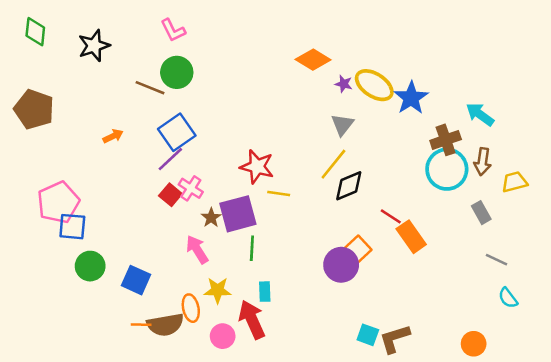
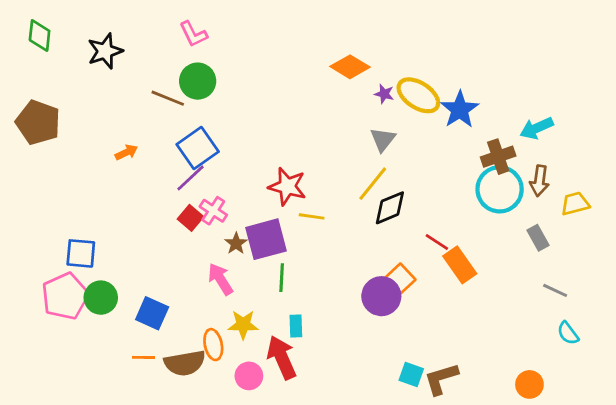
cyan arrow: (480, 114) -> (537, 128), turned -60
pink pentagon: (58, 202) -> (65, 296), moved
orange line: (141, 325) -> (143, 357), moved

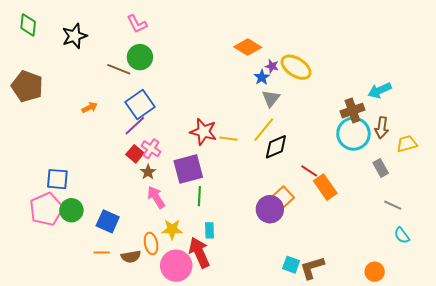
blue star: (460, 110) -> (262, 77), moved, size x0.6
yellow line: (312, 216) -> (229, 139), moved
brown star: (236, 243) -> (148, 172), moved
brown semicircle: (185, 363) -> (131, 257), size x0.7
pink circle: (249, 376) -> (176, 266), size x1.6

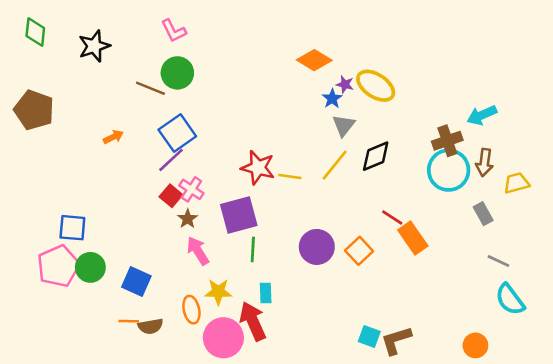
black diamond: (276, 147) -> (376, 156), moved
purple circle: (270, 209) -> (317, 247), moved
cyan semicircle: (402, 235) -> (510, 299), size x1.5
brown semicircle: (131, 257) -> (150, 326), moved

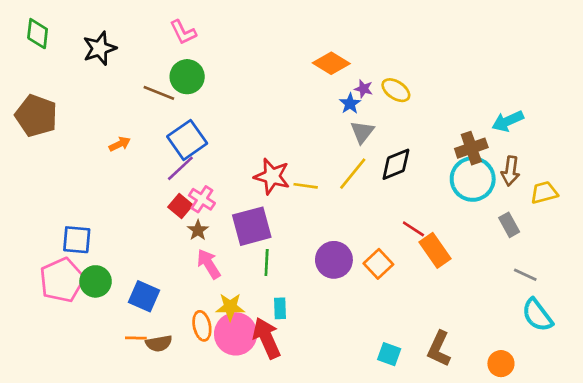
yellow ellipse: (376, 86) -> (396, 90), size x0.7
pink circle: (223, 338) -> (236, 334), moved
brown L-shape: (396, 340) -> (439, 349), moved, turned -48

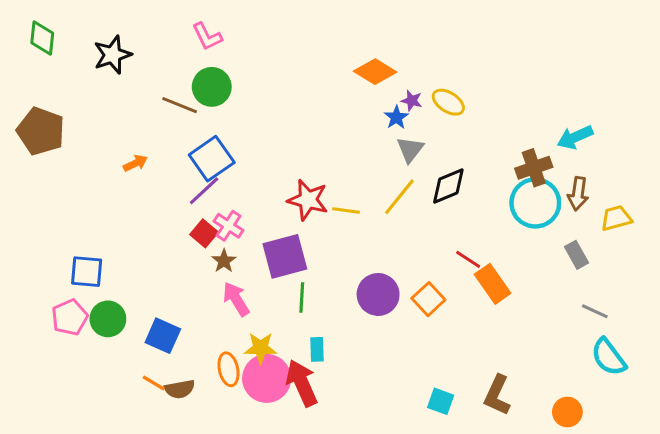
pink pentagon: (62, 280) -> (70, 317), size x0.7
orange line: (136, 338) -> (154, 383), turned 30

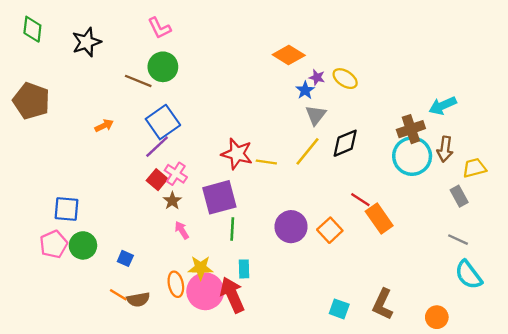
gray rectangle: (577, 255) -> (459, 196), moved
pink arrow: (236, 299) -> (182, 230), size x0.7
blue square: (163, 336) -> (125, 258), size x0.6

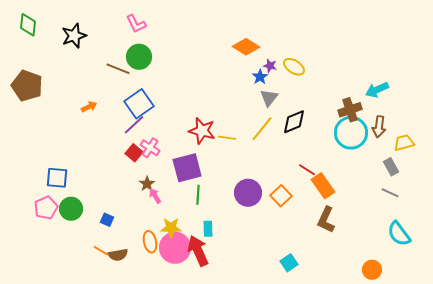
brown star: (172, 201) -> (147, 184), moved
gray line: (458, 240) -> (390, 193), moved
brown L-shape: (383, 304) -> (326, 220), moved
cyan square: (339, 309) -> (289, 263), turned 36

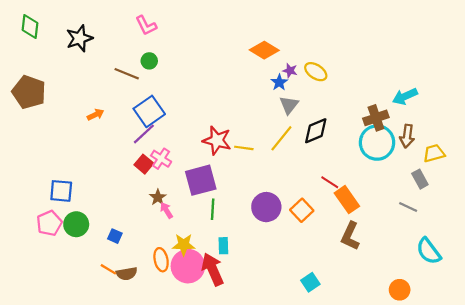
green circle: (139, 57) -> (149, 61), size x0.6
gray line: (390, 193) -> (408, 207), moved

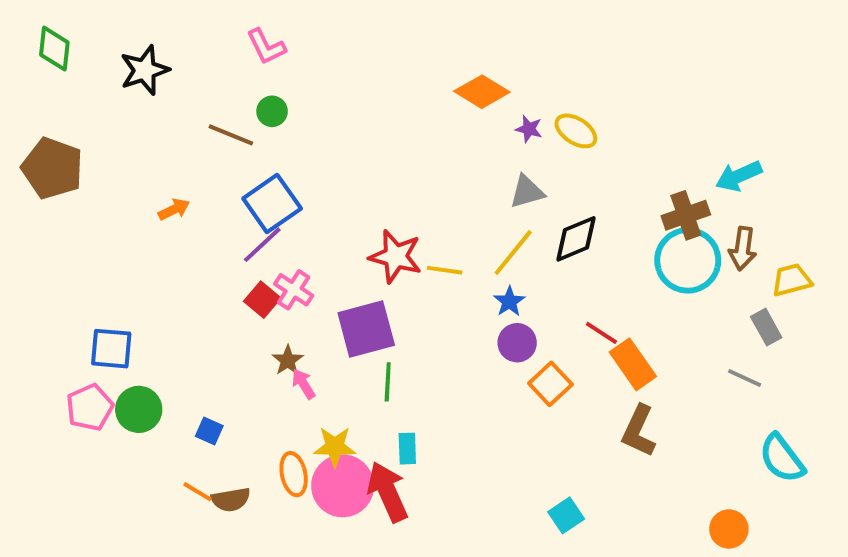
blue star: (279, 82) -> (509, 302), moved
gray triangle: (289, 105) -> (527, 192), turned 36
purple circle: (266, 207) -> (517, 343), moved, size x0.7

